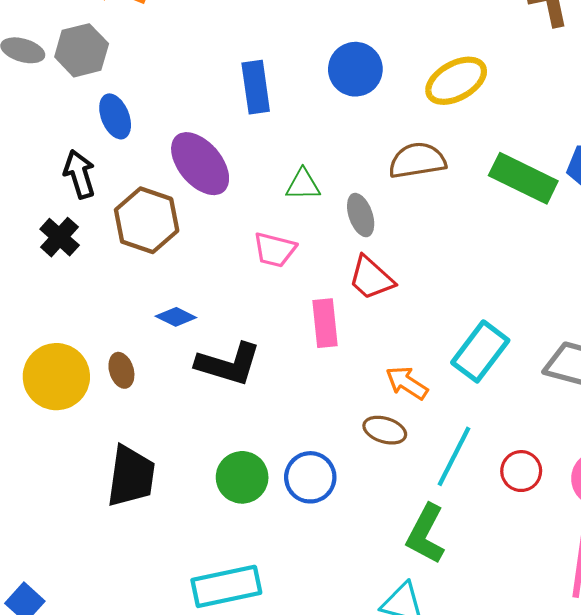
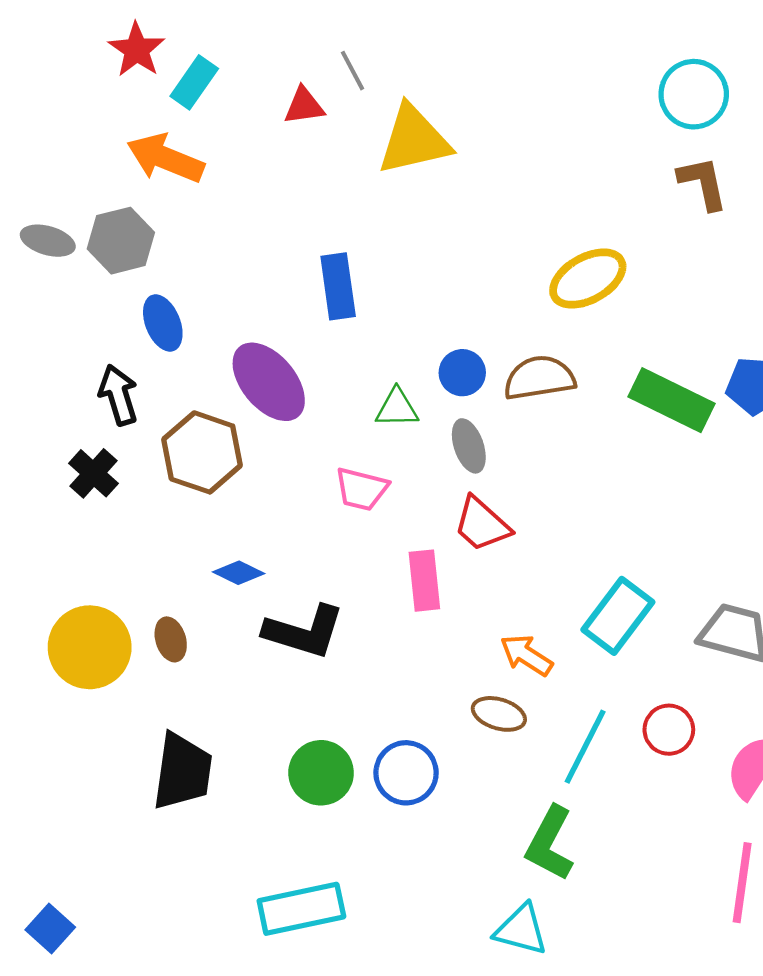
blue circle: (355, 69) -> (462, 373), moved, size x0.7
red circle: (521, 471) -> (669, 730), moved

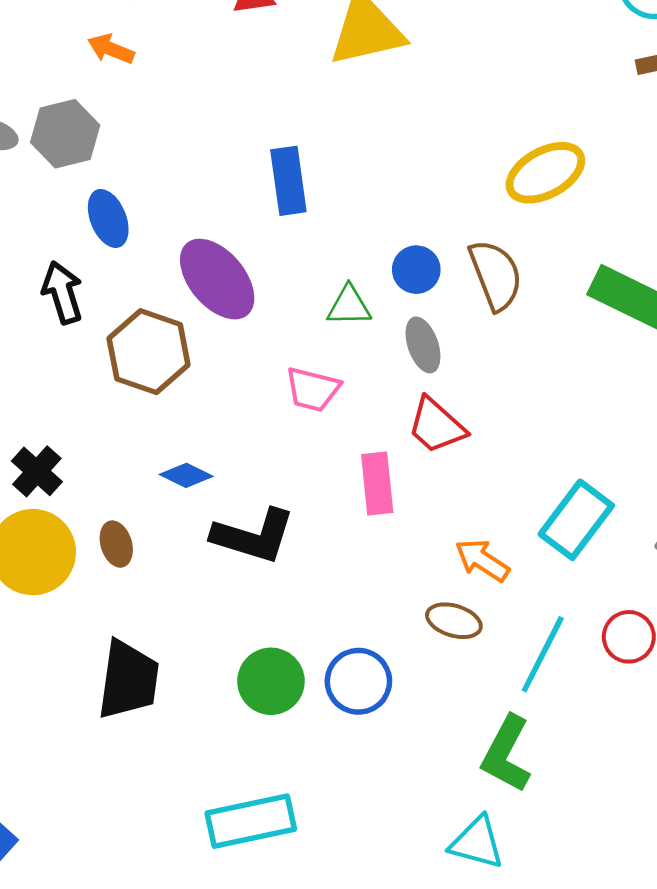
orange arrow: (165, 158) -> (111, 49), size x0.6
brown semicircle: (539, 378) -> (496, 275), turned 78
black cross: (94, 473) -> (37, 471), moved

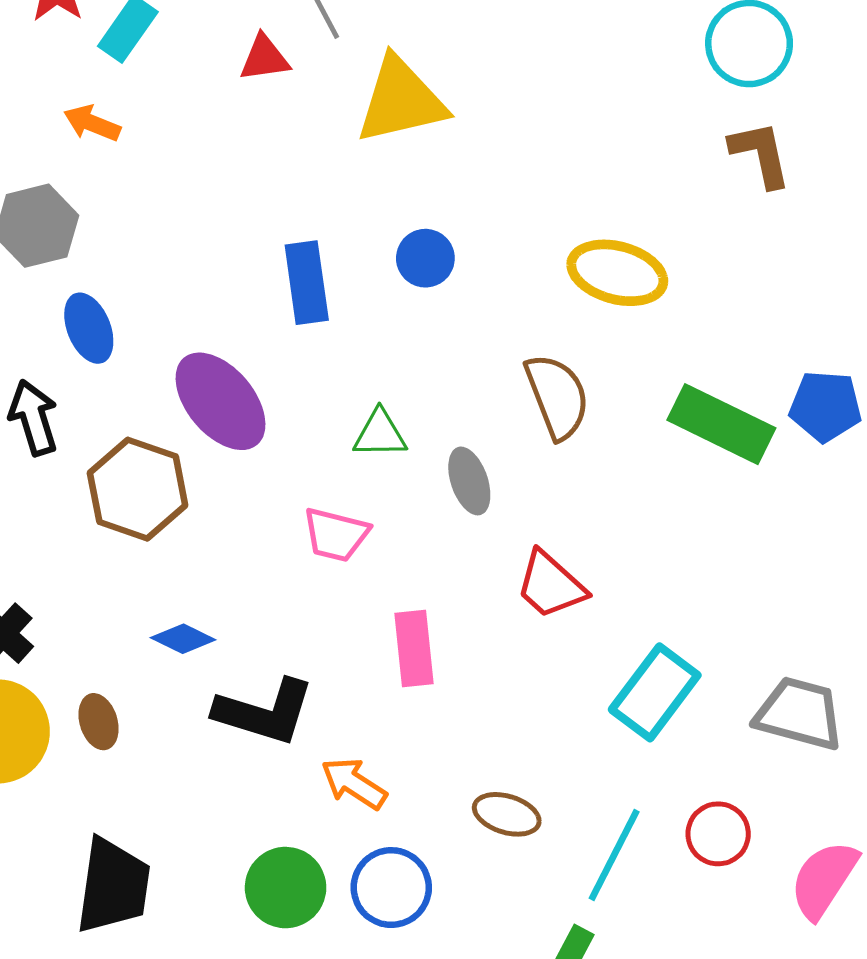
yellow ellipse: (545, 173) -> (617, 273), turned 44
blue circle: (416, 270) -> (425, 258), moved
red trapezoid: (436, 426) -> (551, 585), moved
orange arrow: (482, 560) -> (354, 783), moved

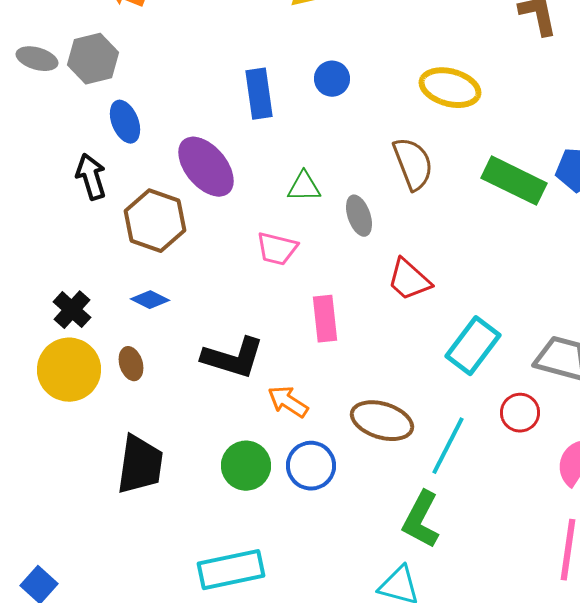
blue diamond: (183, 639) -> (150, 300), moved
brown ellipse: (507, 814) -> (382, 421), size x1.5
red circle: (718, 834) -> (520, 413), moved

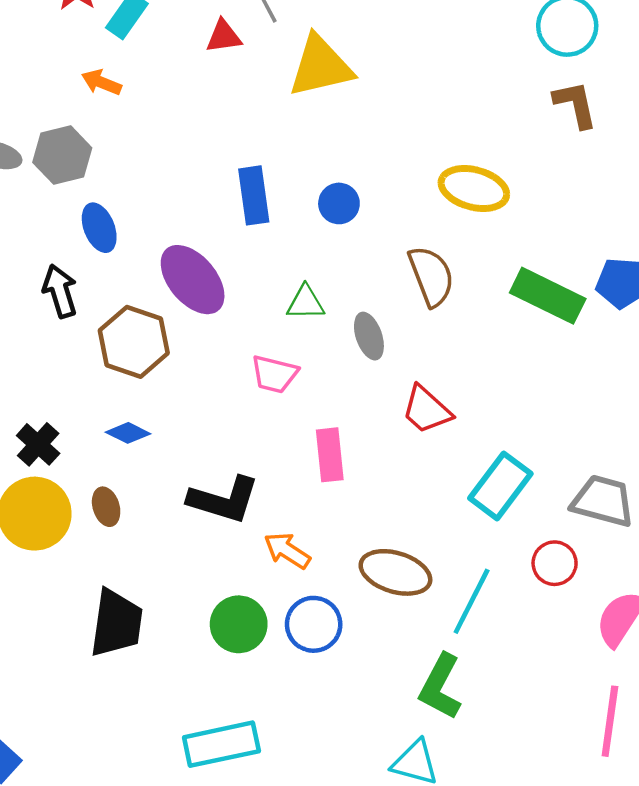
blue circle: (332, 79) -> (339, 203), moved

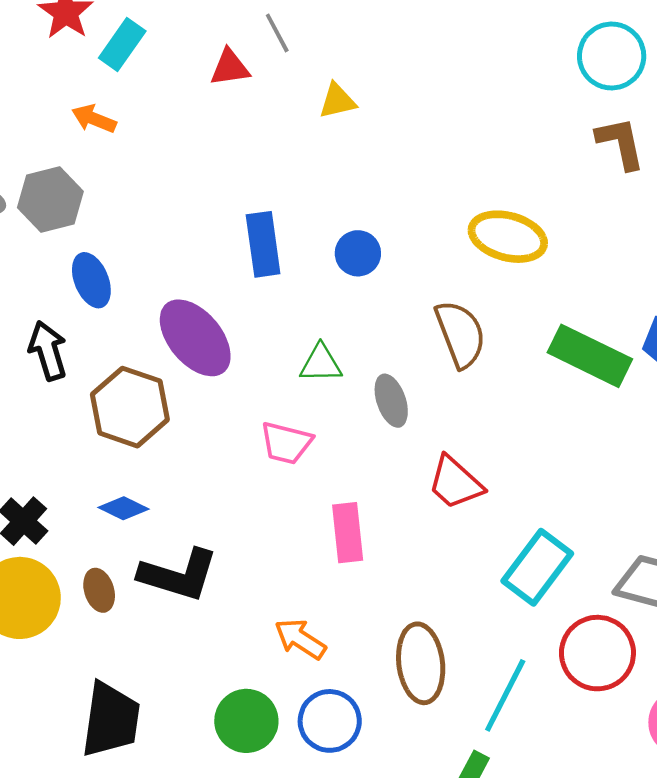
yellow triangle: (321, 66) -> (337, 101), size x0.5
black L-shape: (224, 500) -> (179, 575), moved
red circle: (555, 563) -> (597, 653), size x1.5
brown ellipse: (395, 572) -> (421, 663), turned 66

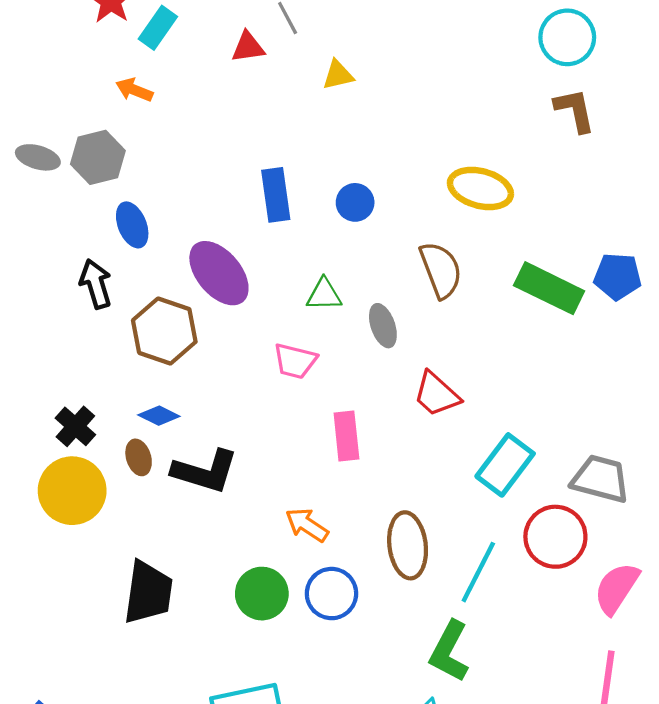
brown ellipse: (99, 590) -> (139, 457), moved

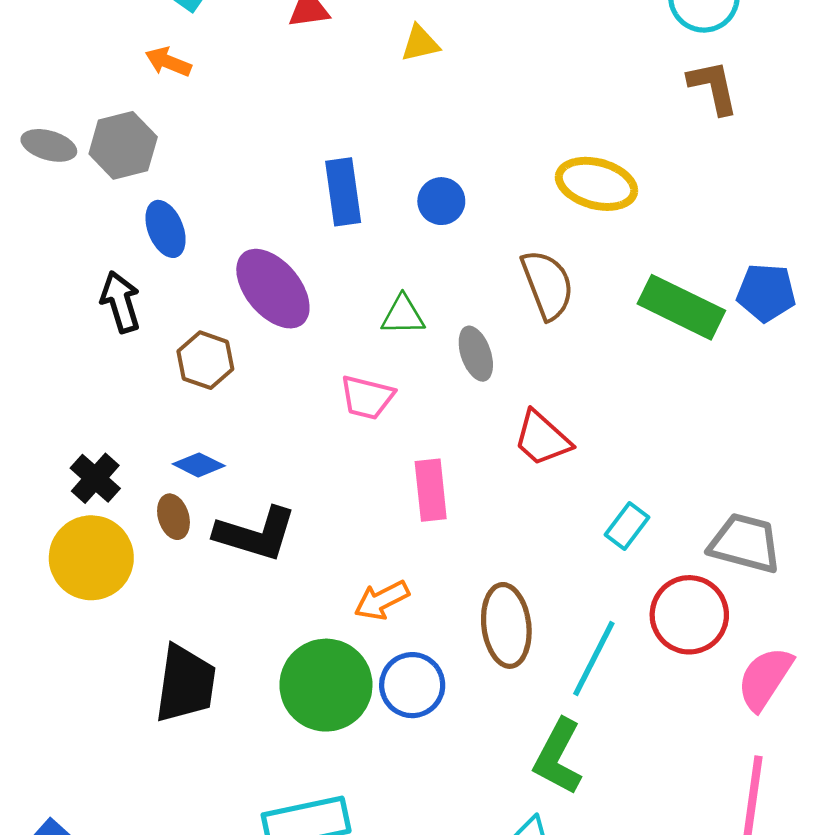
brown hexagon: (164, 331) -> (205, 360), size x0.7
cyan rectangle: (505, 465) -> (627, 526), size x0.6
orange arrow: (307, 525) -> (382, 600), turned -60
green circle: (262, 594) -> (326, 685), size x1.4

